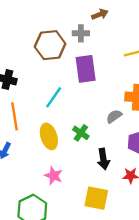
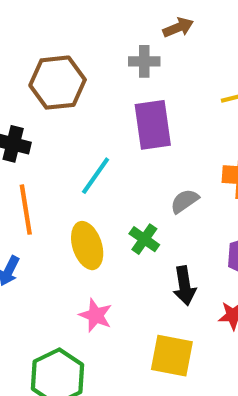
brown hexagon: (50, 45) -> (58, 83), moved
gray semicircle: (114, 116) -> (185, 201), moved

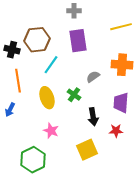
brown hexagon: (58, 83) -> (37, 40), moved
yellow square: (172, 356) -> (87, 150), turned -35

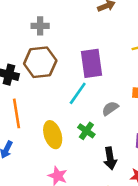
gray cross: (74, 11) -> (40, 26), moved
cyan line: (51, 65) -> (78, 93), moved

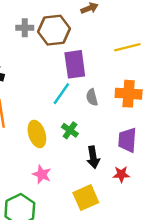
brown hexagon: (40, 62) -> (54, 30), moved
gray semicircle: (110, 108) -> (92, 97), moved, turned -70

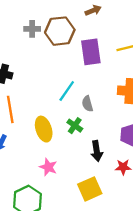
purple rectangle: (75, 64) -> (91, 52), moved
gray semicircle: (92, 97) -> (87, 104), moved

